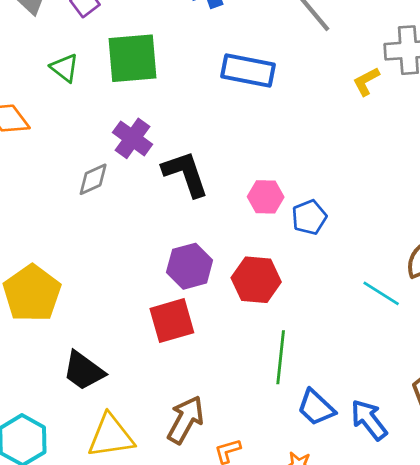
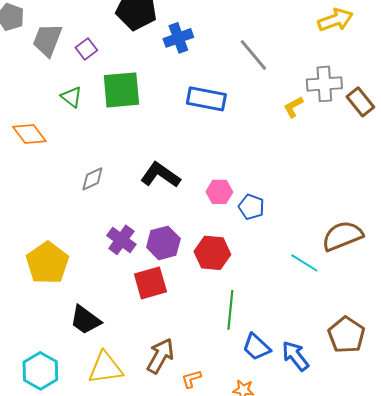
purple cross: (133, 138) -> (121, 240), moved
black L-shape: (185, 174) -> (160, 175), turned -36
blue pentagon: (309, 217) -> (251, 207), turned -30

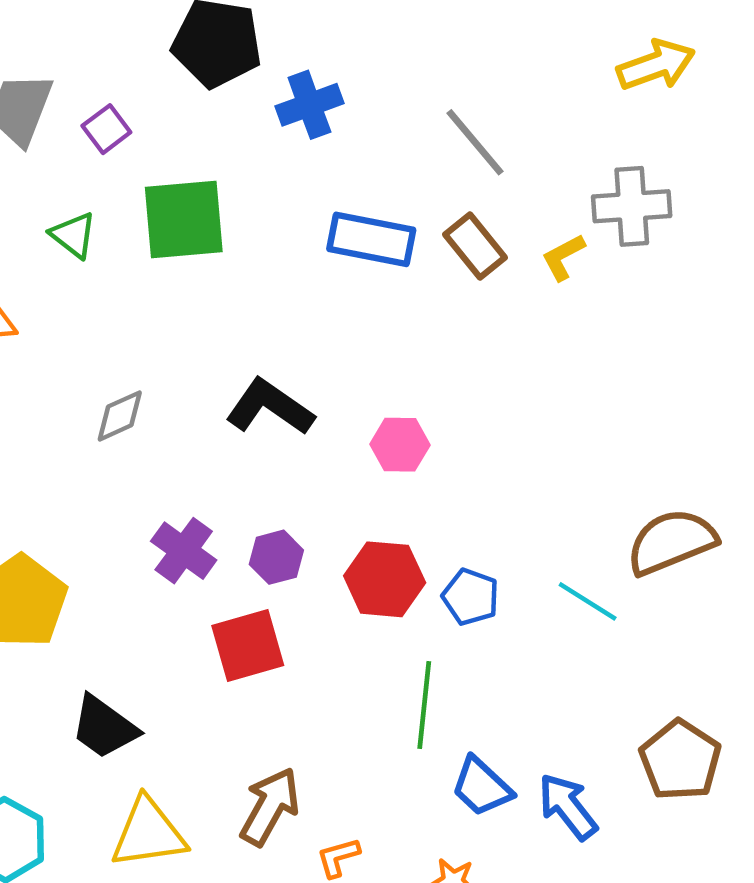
brown rectangle: (360, 102) -> (475, 246), moved
blue pentagon: (251, 207) -> (471, 597), moved
purple hexagon: (163, 243) -> (276, 557), size x0.7

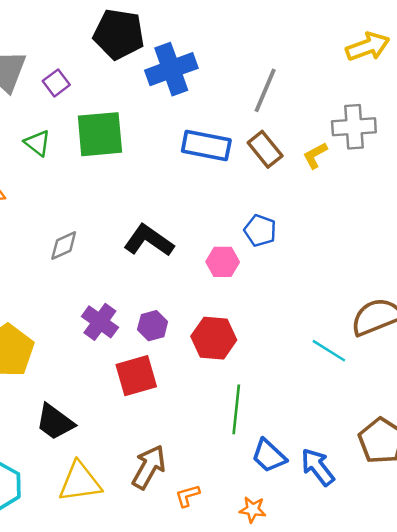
blue cross: (309, 105) -> (171, 69), size x1.4
gray line: (475, 142) -> (265, 90), turned 63
blue pentagon: (471, 597) -> (260, 231), moved

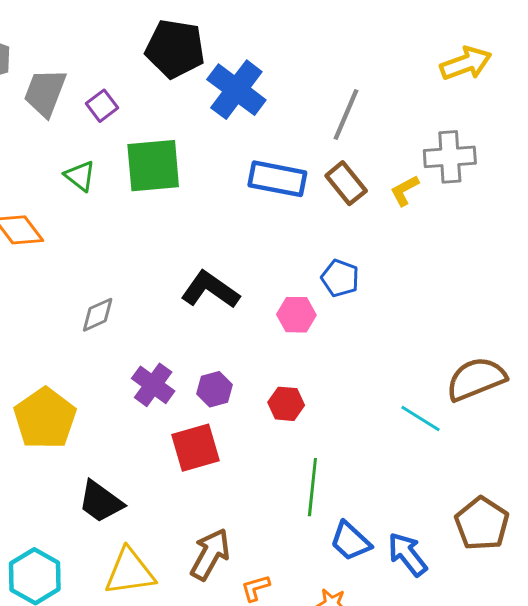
blue cross: (171, 69) -> (236, 90), turned -33
gray diamond: (64, 246) -> (98, 315), moved
red hexagon: (214, 338) -> (286, 404), size x0.7

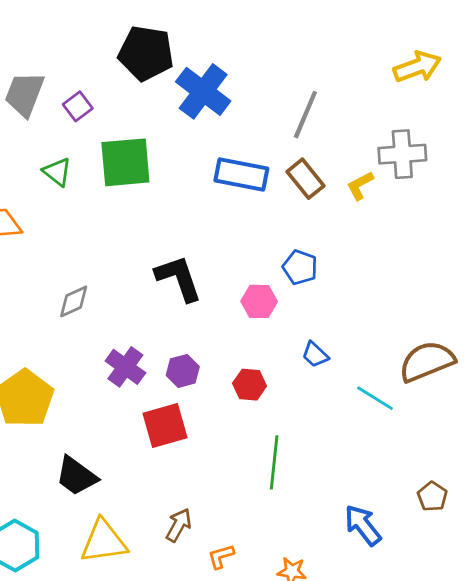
black L-shape: (210, 290) -> (179, 278), turned 36
brown pentagon: (482, 524) -> (432, 496), size x0.6
blue trapezoid: (350, 541) -> (315, 355), moved, size x0.7
brown arrow: (210, 554) -> (179, 525), size x0.7

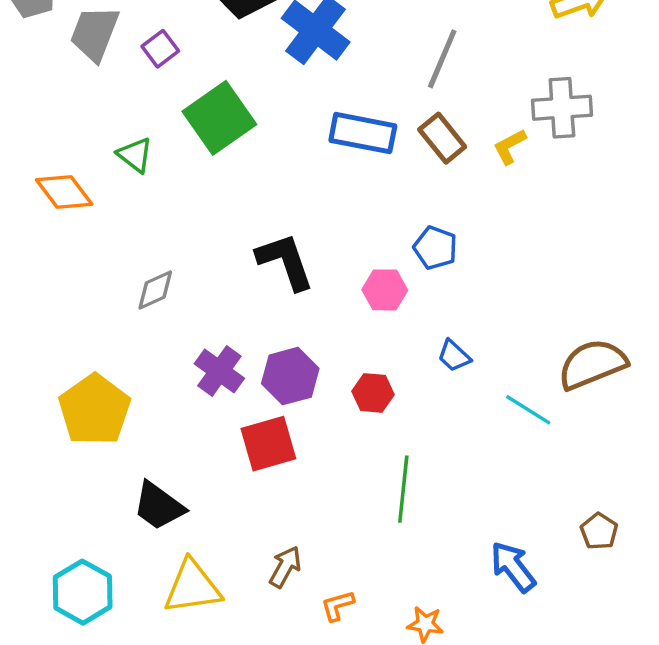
green square: (125, 162) -> (219, 118), turned -30
green triangle: (57, 172) -> (135, 155), moved
purple hexagon: (183, 371) -> (290, 376), size x1.4

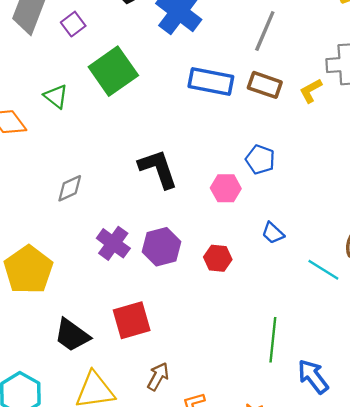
brown rectangle: (442, 138) -> (265, 85), turned -32
red square: (268, 444) -> (132, 320), moved
green line: (403, 489) -> (273, 340), moved

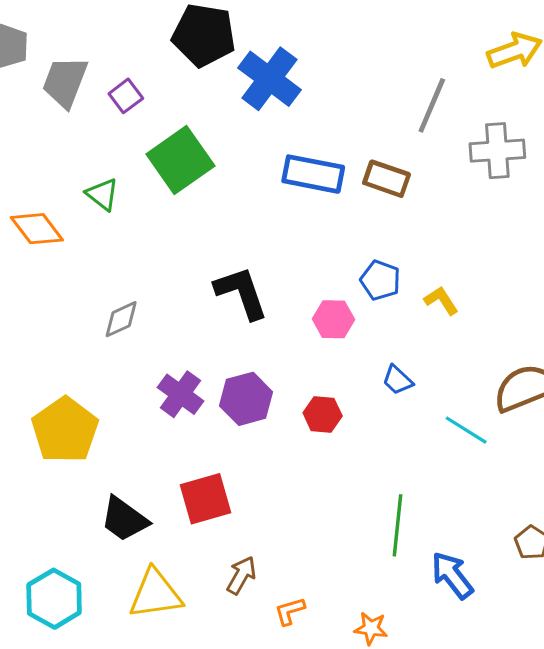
gray line: (265, 31) -> (432, 105), moved
yellow L-shape: (311, 91) -> (441, 301), moved, turned 85

